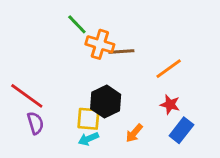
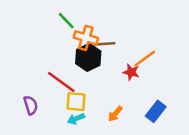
red line: (27, 96) -> (61, 82), moved
black hexagon: (106, 102) -> (88, 57), moved
red star: (170, 104) -> (131, 72), moved

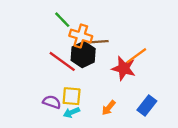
red star: (131, 72) -> (124, 68), size x1.5
red line: (61, 82) -> (62, 61), moved
purple semicircle: (31, 105) -> (52, 102), moved, turned -54

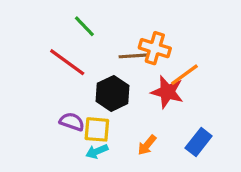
orange cross: (81, 36) -> (155, 48), moved
black hexagon: (83, 54) -> (113, 93), moved
red line: (62, 61) -> (67, 62), moved
purple semicircle: (52, 102) -> (72, 122), moved

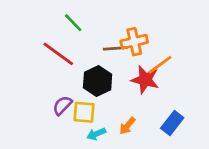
orange cross: (155, 48) -> (134, 42), turned -30
purple semicircle: (72, 122) -> (62, 105), turned -65
cyan arrow: (97, 151) -> (96, 134), moved

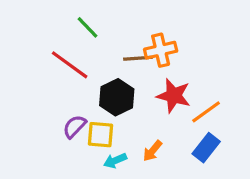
orange line: (160, 65) -> (206, 112), moved

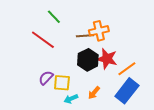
black hexagon: (117, 97) -> (88, 60), moved
blue rectangle: (206, 148) -> (127, 91), size x1.4

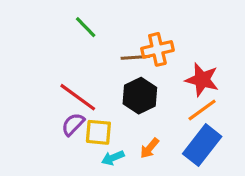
red line: (43, 40) -> (78, 97), moved
red star: (107, 59) -> (202, 80), moved

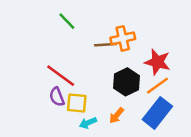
black hexagon: (140, 96) -> (126, 82), moved
purple semicircle: (73, 124) -> (57, 97), turned -66

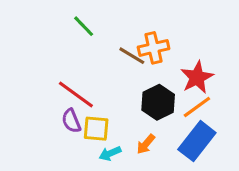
brown line: (105, 45) -> (132, 56), turned 35
red star: (157, 62) -> (197, 77), turned 30

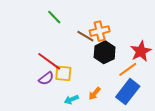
red star: (197, 77) -> (141, 51), moved
black hexagon: (158, 102) -> (105, 52), moved
purple semicircle: (71, 121) -> (46, 78), turned -105
yellow square: (96, 129) -> (63, 73), moved

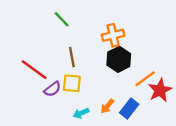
brown line: (85, 36) -> (72, 57), moved, turned 48
red star: (141, 51) -> (160, 90), moved
red line: (49, 61) -> (34, 70), moved
blue rectangle: (128, 92) -> (129, 109), moved, size x0.7

